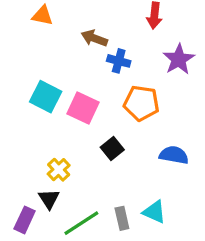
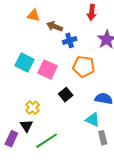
orange triangle: (42, 15) -> (34, 15), moved
blue cross: (119, 61) -> (70, 40), turned -32
cyan triangle: (154, 212) -> (93, 120), moved
gray rectangle: (122, 218) -> (103, 138), moved

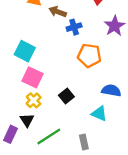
pink square: (48, 70) -> (32, 77), moved
black square: (66, 95) -> (66, 96), moved
gray rectangle: (103, 138) -> (84, 142), moved

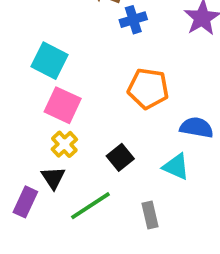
orange pentagon: (89, 55) -> (148, 88), moved
black square: (66, 96) -> (120, 157), moved

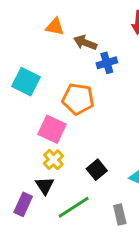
cyan square: (50, 61) -> (26, 82), moved
orange pentagon: (148, 88) -> (78, 99), moved

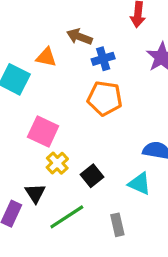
orange triangle: (55, 27) -> (46, 57), moved
orange pentagon: (78, 99) -> (105, 98), moved
yellow cross: (53, 160) -> (57, 163), moved

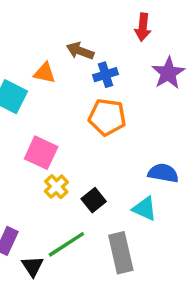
black triangle: (35, 193) -> (33, 266), moved
gray rectangle: (117, 225) -> (121, 253), size x1.6

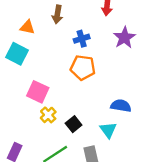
brown arrow: (80, 51) -> (57, 14), moved, turned -102
orange triangle: (44, 73) -> (27, 27), moved
cyan triangle: (145, 209) -> (108, 130), turned 30

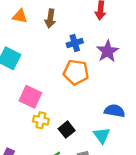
orange triangle: (27, 27) -> (20, 16), moved
purple star: (124, 38) -> (108, 51), moved
yellow cross: (48, 115) -> (41, 120), turned -35

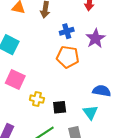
pink square: (30, 97) -> (15, 80), moved
black square: (67, 130) -> (60, 107), turned 32

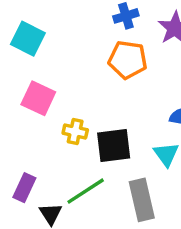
black square: (60, 107) -> (114, 146), size x1.5

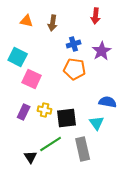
pink square: (38, 98) -> (32, 79), moved
purple rectangle: (24, 188) -> (24, 112), moved

